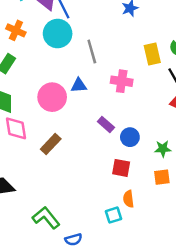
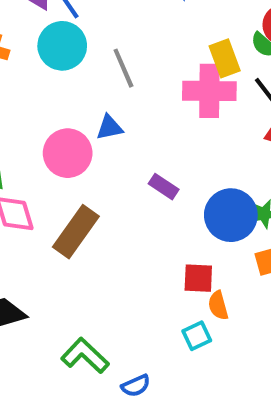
pink cross: (122, 81) -> (209, 91), moved, size x1.4
blue circle: (130, 137) -> (231, 215), moved, size x1.6
brown rectangle: (51, 144) -> (76, 232), size x1.4
red square: (121, 168) -> (198, 278), moved

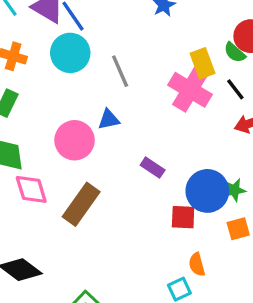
pink cross: (209, 91) -> (190, 90), turned 30
red square: (198, 278) -> (183, 217), moved

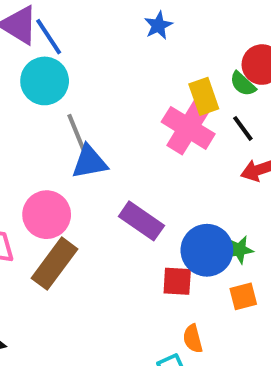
gray line: (120, 71) -> (77, 133), moved
blue triangle: (109, 119) -> (89, 162), size x1.4
pink circle: (75, 140) -> (47, 215), moved
purple rectangle: (153, 168) -> (141, 221), size x1.5

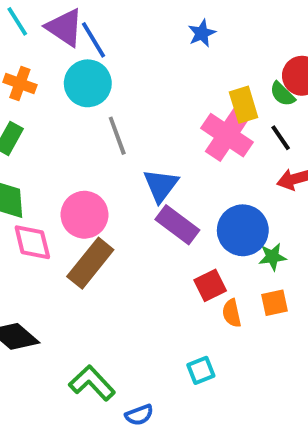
blue triangle: (89, 162) -> (161, 185), moved, turned -45
blue circle: (207, 250) -> (243, 230), moved
red square: (177, 281) -> (210, 285), turned -32
orange semicircle: (193, 339) -> (232, 313), moved

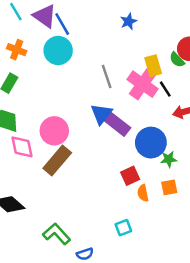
gray line: (117, 136) -> (107, 77), moved
black line: (281, 138) -> (165, 89), moved
purple rectangle: (177, 225) -> (117, 124), moved

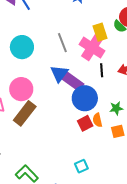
cyan circle: (58, 51) -> (22, 47), moved
black line: (165, 89) -> (102, 70), moved, turned 32
blue circle: (151, 143) -> (85, 98), moved
orange semicircle: (143, 193) -> (97, 120), moved

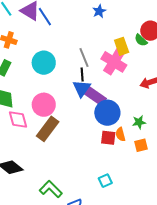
black line: (102, 70) -> (82, 74), moved
red square: (85, 123) -> (108, 138), turned 35

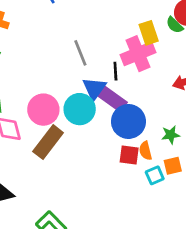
gray line: (84, 58) -> (80, 53), moved
pink cross: (114, 62) -> (138, 54), turned 35
cyan circle: (44, 63) -> (80, 109), moved
black line: (82, 74) -> (115, 71), moved
cyan square: (105, 181) -> (155, 175), moved

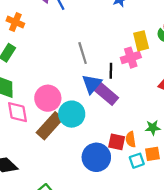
pink cross: (138, 54) -> (131, 58), size x0.7
cyan circle: (80, 109) -> (72, 114), moved
blue circle: (128, 121) -> (96, 157), moved

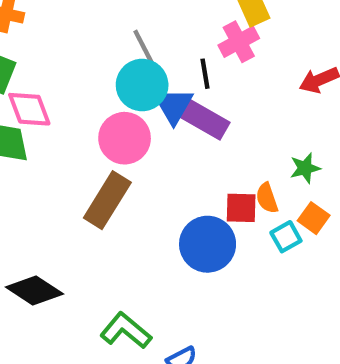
pink circle: (48, 98) -> (125, 138), moved
pink diamond: (17, 112) -> (29, 109), moved
cyan circle: (72, 114) -> (142, 85), moved
orange square: (152, 154) -> (314, 218), turned -35

